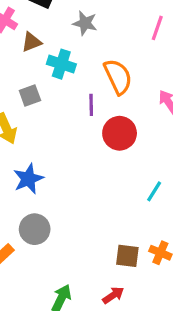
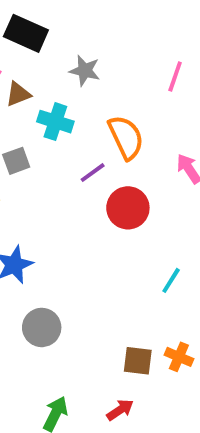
purple line: (91, 105) -> (93, 173), turned 55
gray circle: (35, 229) -> (42, 327), moved

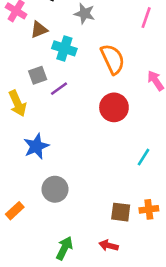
purple line: (93, 173) -> (59, 89), moved
orange cross: (179, 357) -> (149, 209), turned -30
red arrow: (120, 410) -> (109, 246), turned -132

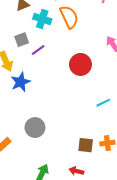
orange semicircle: (113, 59) -> (69, 17), moved
blue star: (36, 146) -> (21, 82), moved
cyan line: (143, 157) -> (103, 103), turned 32

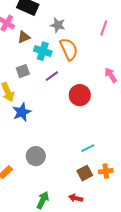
purple line: (38, 50) -> (52, 76), moved
cyan line: (103, 103) -> (88, 148), moved
brown square: (86, 145) -> (85, 173), turned -35

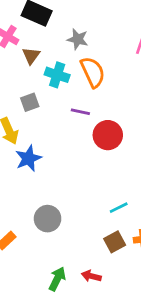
brown triangle: (24, 37) -> (31, 56), turned -32
purple line: (52, 76) -> (80, 112), moved, turned 48
red arrow: (76, 198) -> (91, 276), moved

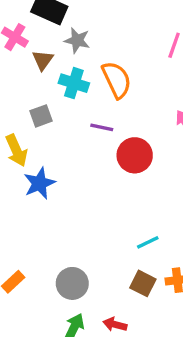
gray star: (78, 39) -> (77, 40), moved
gray circle: (48, 219) -> (72, 283), moved
brown square: (115, 242) -> (143, 283), turned -35

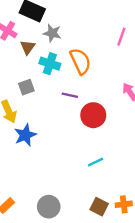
cyan line: (148, 242) -> (96, 162), moved

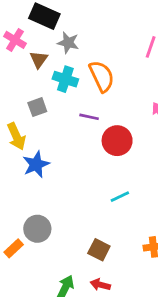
gray circle: (49, 207) -> (37, 229), moved
brown square: (99, 207) -> (99, 250), moved

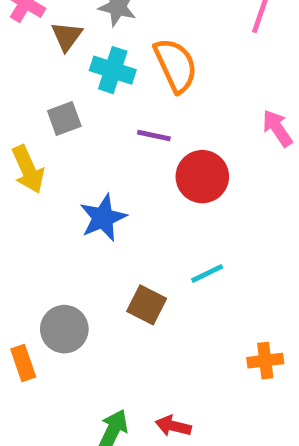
blue star: (36, 164) -> (103, 218), moved
orange rectangle: (14, 248) -> (23, 363), turned -66
brown square: (99, 250) -> (147, 305), moved

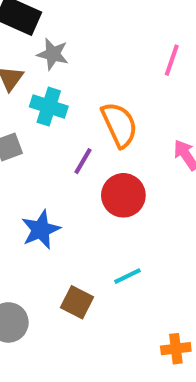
orange semicircle: (176, 65) -> (119, 125), moved
purple line: (154, 135) -> (83, 161), turned -72

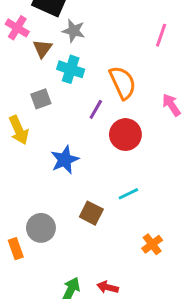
orange cross: (176, 349) -> (152, 244), moved, turned -30

